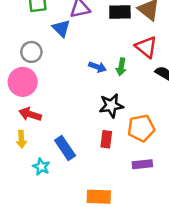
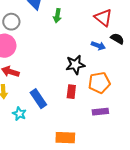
blue arrow: (97, 67) -> (98, 46), moved
green arrow: (121, 67) -> (57, 16), moved

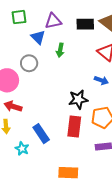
gray circle: (11, 22) -> (29, 63), moved
red rectangle: (71, 92) -> (74, 126), size x1.5

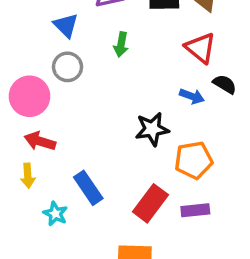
blue triangle: (38, 37) -> (66, 25), moved
red rectangle: (74, 126) -> (150, 203), moved, turned 30

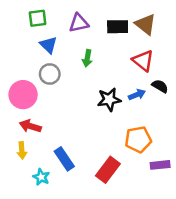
blue arrow: (192, 96) -> (137, 95), turned -42
black star: (152, 129) -> (109, 99), moved
purple rectangle: (195, 210) -> (160, 165), moved

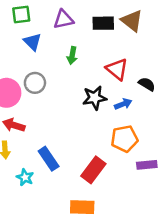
red triangle: (143, 61) -> (117, 69), moved
gray circle: (50, 74) -> (35, 83), moved
blue arrow: (137, 95) -> (123, 104), moved

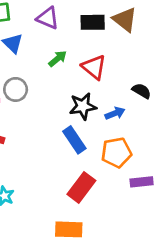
purple triangle: (64, 19) -> (48, 18), turned 35
green arrow: (72, 56) -> (58, 59), turned -140
red triangle: (117, 69) -> (94, 67), moved
blue rectangle: (49, 159) -> (74, 140), moved

